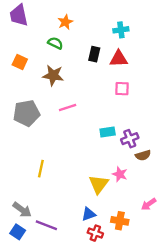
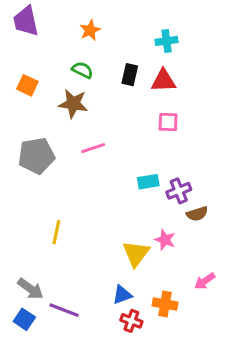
green semicircle: (55, 43) -> (82, 70), moved

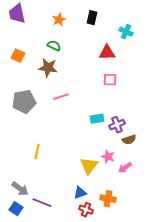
cyan cross: (167, 41) -> (126, 32), moved, turned 32
black rectangle: (130, 75) -> (92, 18), moved
pink arrow: (205, 281) -> (125, 168), moved

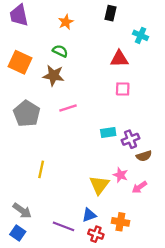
black rectangle: (92, 18) -> (110, 13), moved
orange square: (18, 56) -> (20, 62), size x1.5
gray pentagon: (24, 102) -> (27, 114), turned -30
purple line: (42, 203) -> (64, 226), moved

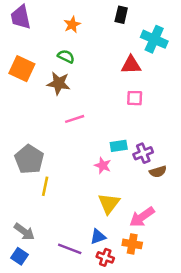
cyan cross: (141, 35) -> (154, 39), size x1.5
gray pentagon: (27, 114) -> (29, 159), moved
pink star: (120, 175) -> (103, 165), moved
pink arrow: (139, 187) -> (142, 217), moved, size x1.5

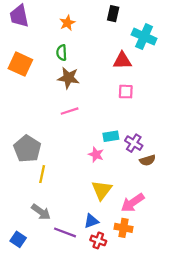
green semicircle: (66, 56) -> (62, 53), turned -119
brown star: (59, 83) -> (68, 78), moved
purple cross: (143, 153) -> (134, 143), turned -36
gray arrow: (24, 232) -> (41, 212), moved

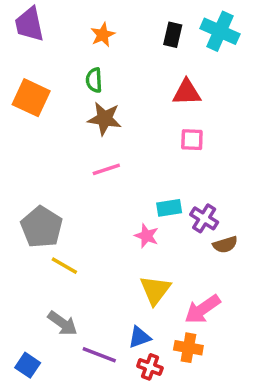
black rectangle: (113, 14) -> (173, 35), moved
cyan cross: (144, 37) -> (220, 31), moved
yellow line: (42, 174) -> (64, 266), turned -72

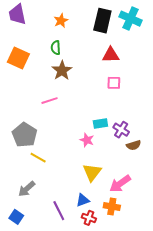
black rectangle: (173, 35) -> (102, 21), size x1.6
brown star: (105, 119) -> (62, 70), turned 30
pink line: (106, 169) -> (49, 101), moved
gray arrow: (63, 323) -> (27, 189), moved, turned 102
purple line: (99, 355) -> (59, 211), turned 42

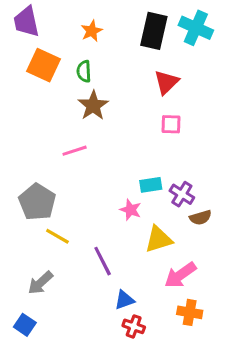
red triangle: (111, 55) -> (166, 82), turned -42
orange square: (18, 58) -> (43, 65), moved
yellow triangle: (92, 172) -> (159, 239), moved, turned 36
orange cross: (112, 207) -> (190, 312), moved
purple line: (59, 211) -> (103, 261), moved

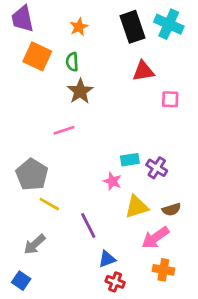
black rectangle: (154, 31) -> (133, 27), turned -32
red triangle: (166, 82) -> (143, 71), turned 35
pink square: (171, 124) -> (170, 99), moved
brown semicircle: (201, 218) -> (171, 209), moved

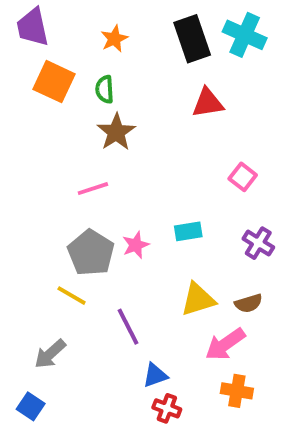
pink square: (170, 99) -> (243, 177), moved, turned 36
purple cross: (157, 168) -> (258, 243), moved
gray pentagon: (32, 175) -> (91, 253), moved
pink star: (112, 181) -> (136, 245), moved, turned 30

